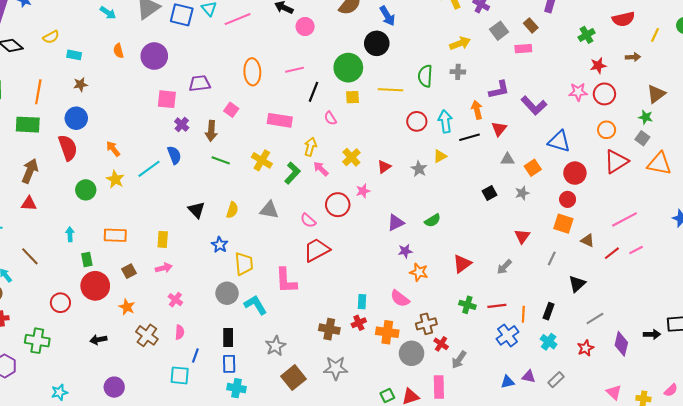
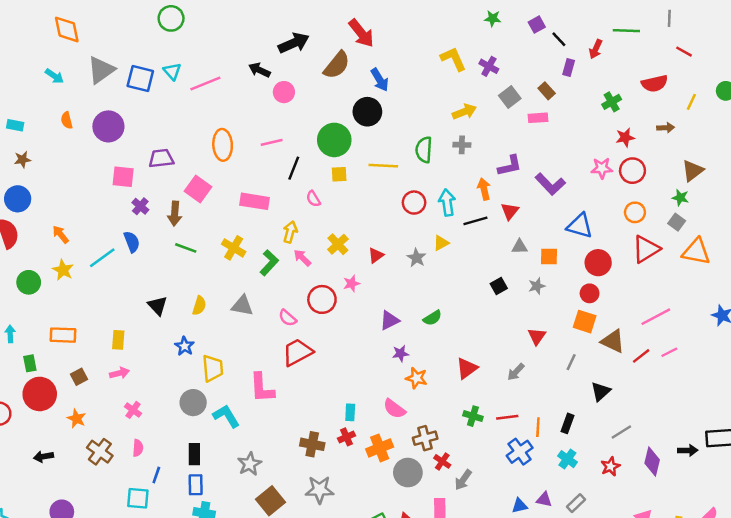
pink square: (231, 110) -> (198, 189), size x1.5
orange square: (533, 168) -> (549, 257), turned 35
brown triangle: (588, 241) -> (613, 341), size x1.5
orange cross: (387, 332) -> (380, 448), turned -30

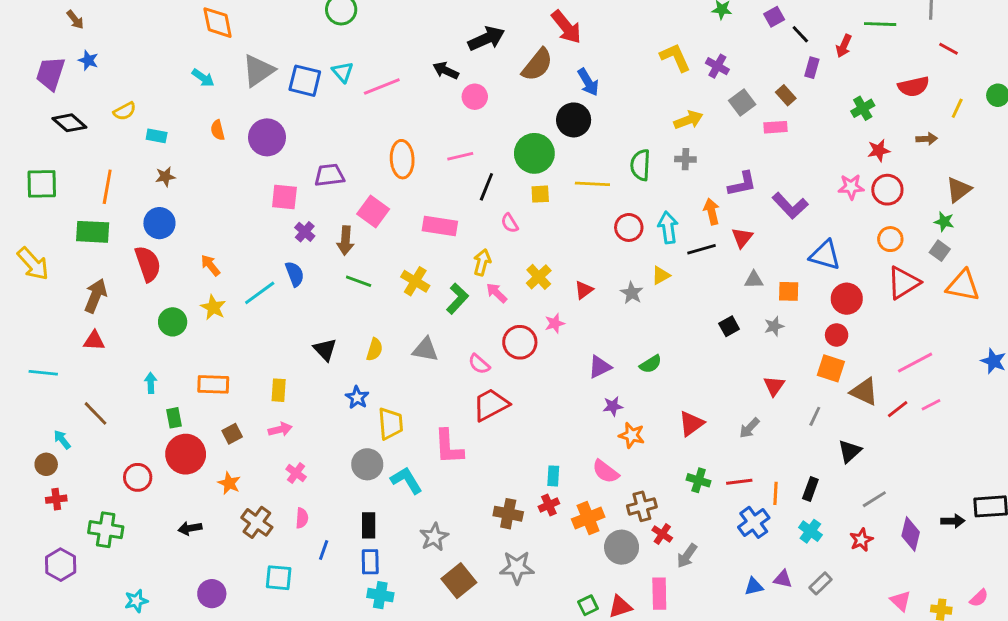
cyan square: (138, 498) -> (279, 578), moved

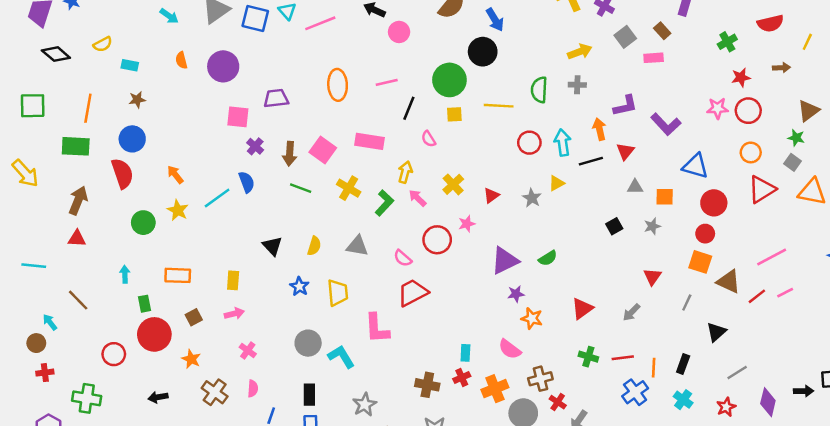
pink square: (373, 211) -> (323, 150), moved
purple triangle: (600, 367) -> (505, 261), size x1.4
yellow trapezoid: (391, 424) -> (338, 293), moved

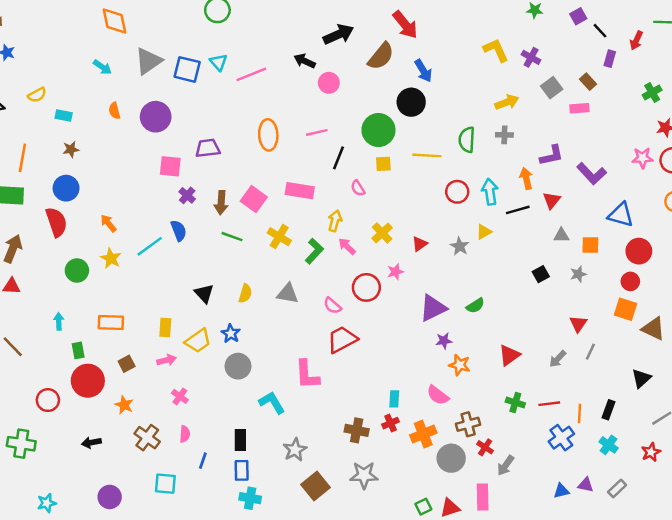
yellow trapezoid: (338, 293) -> (198, 341), moved, turned 60
gray line: (687, 302) -> (590, 352), moved
gray circle: (308, 343) -> (238, 366), moved

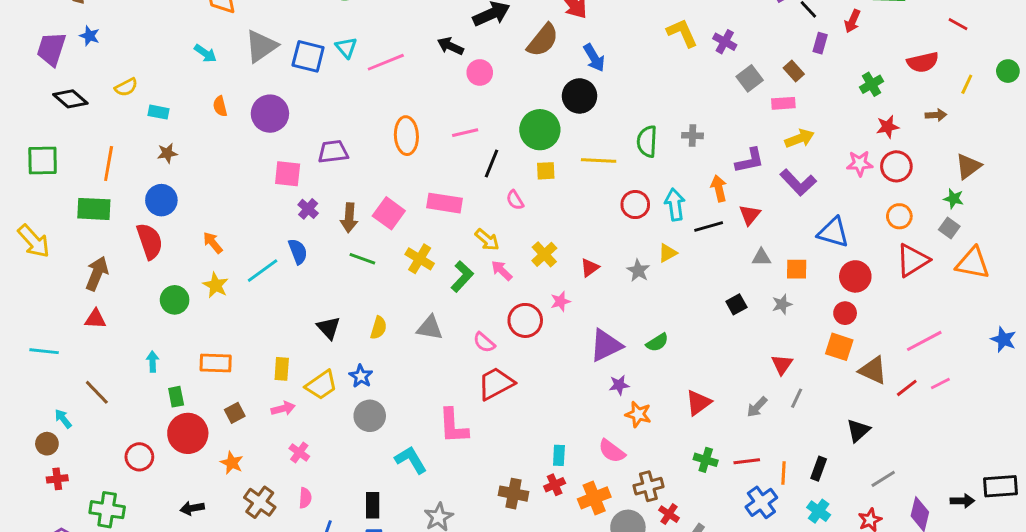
yellow arrow: (507, 102) -> (800, 139), moved
yellow arrow: (335, 221) -> (487, 240), turned 115

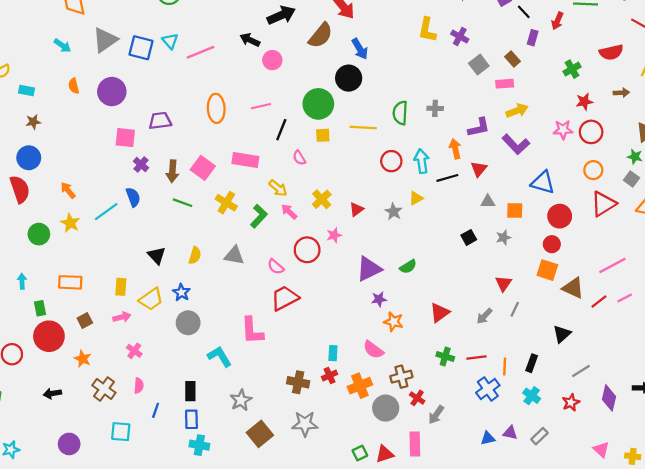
yellow L-shape: (682, 33) -> (427, 30), turned -145

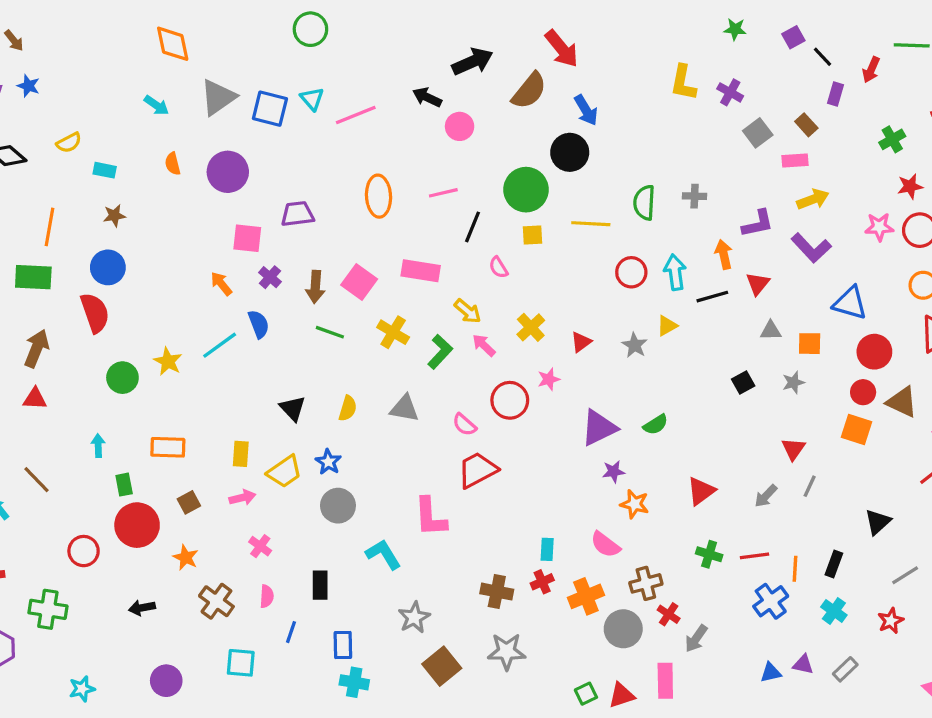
orange arrow: (68, 190) -> (221, 284), moved
brown triangle: (573, 288) -> (902, 402), moved
black rectangle: (190, 391) -> (320, 585), moved

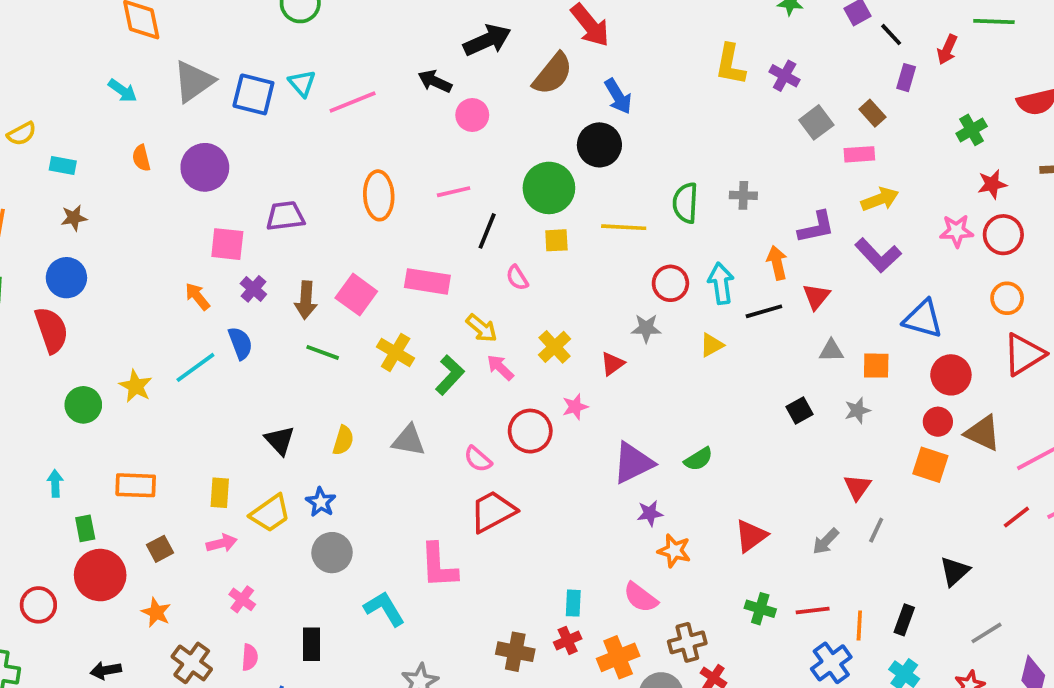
gray star: (635, 345) -> (646, 328), moved, turned -30

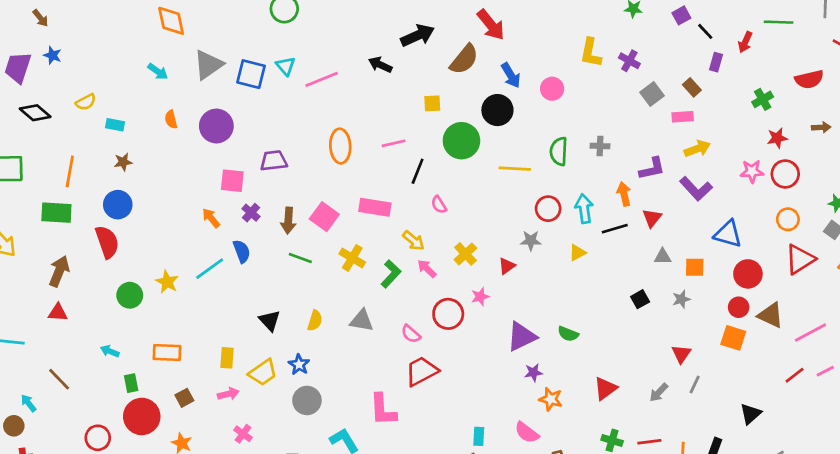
pink circle: (472, 115) -> (552, 89), moved
yellow square: (556, 240) -> (432, 103), moved
green semicircle: (699, 459) -> (568, 334), turned 54
cyan arrow: (55, 483) -> (110, 351), turned -66

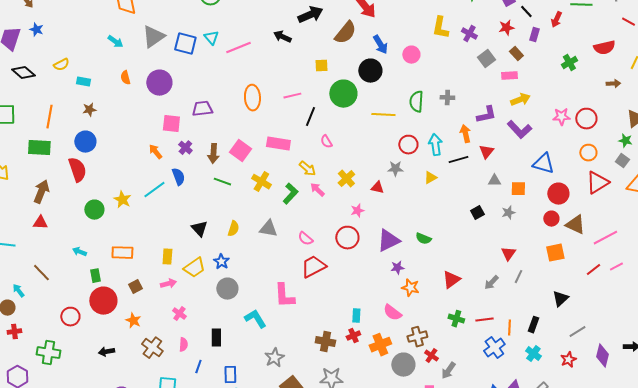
red star: (777, 138) -> (506, 28), moved
red triangle: (507, 266) -> (377, 188), turned 48
red circle: (448, 314) -> (347, 238), moved
orange square: (733, 338) -> (555, 253), moved, turned -30

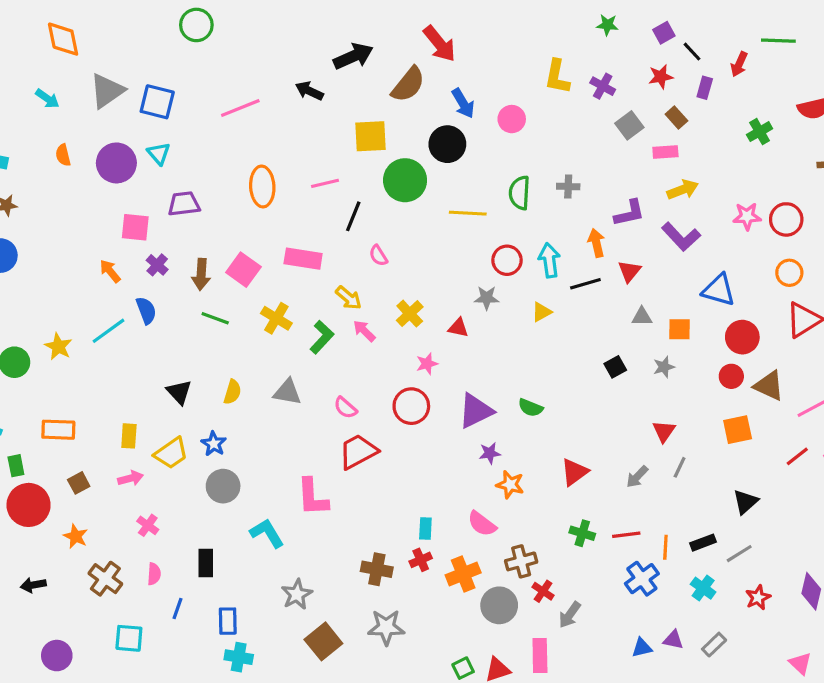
cyan triangle: (211, 38) -> (159, 154), moved
yellow square: (321, 66) -> (371, 136), size x1.6
black rectangle: (533, 325) -> (703, 543), turned 49
gray line: (577, 332) -> (739, 554), moved

